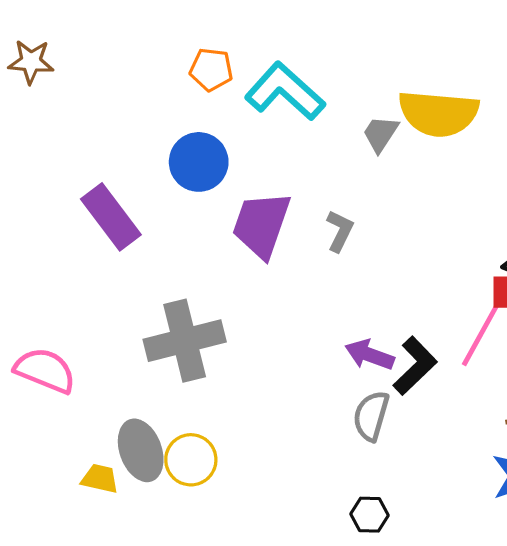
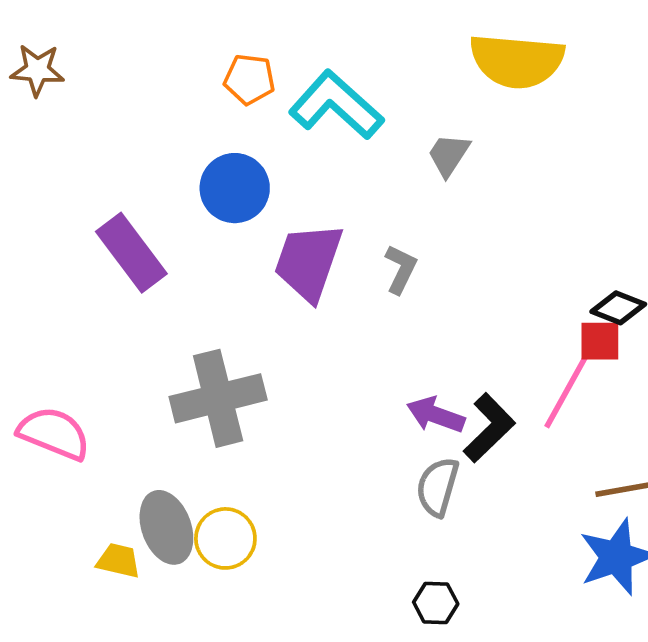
yellow semicircle: (438, 113) -> (517, 61), moved

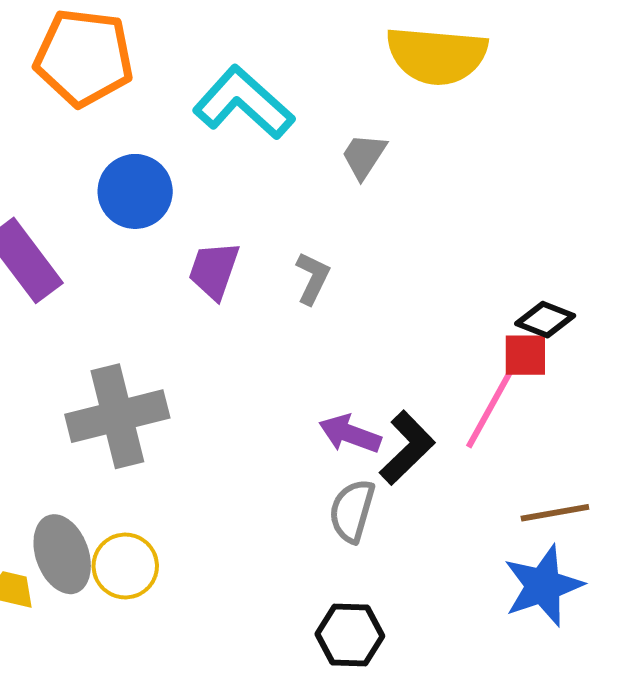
orange pentagon: (249, 79) -> (84, 57), moved, size x1.8
purple trapezoid: (308, 262) -> (214, 270), size x0.7
black hexagon: (436, 603) -> (350, 635), size x1.4

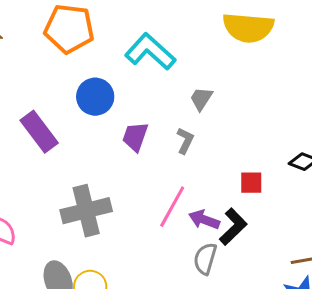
gray trapezoid: (364, 156) -> (201, 99), moved
red square: (525, 355) -> (251, 183), moved
pink line: (490, 408) -> (172, 207), moved

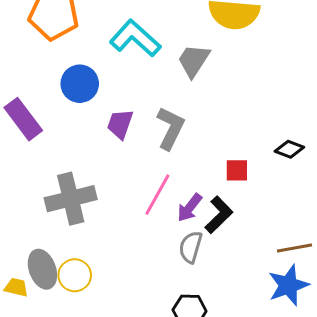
gray trapezoid: (201, 99) -> (194, 61), moved, size x1.4
gray L-shape: (185, 141) -> (170, 128), size x1.6
purple arrow: (204, 220) -> (190, 208), turned -72

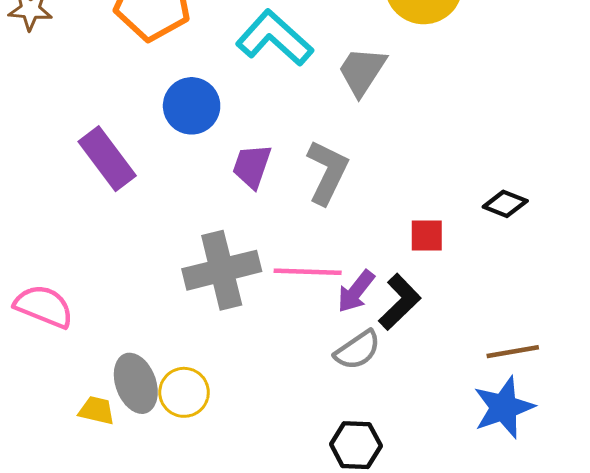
pink line: (157, 195) -> (308, 272), turned 63
gray cross: (71, 199) -> (222, 270), moved
gray semicircle: (191, 247) -> (357, 350), turned -140

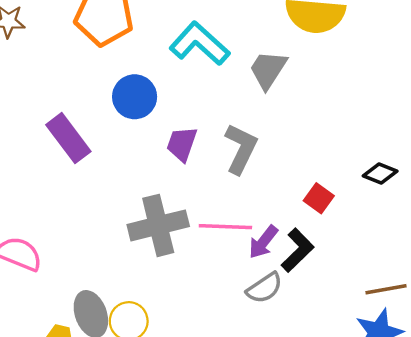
red square: (427, 236) -> (319, 198), turned 36

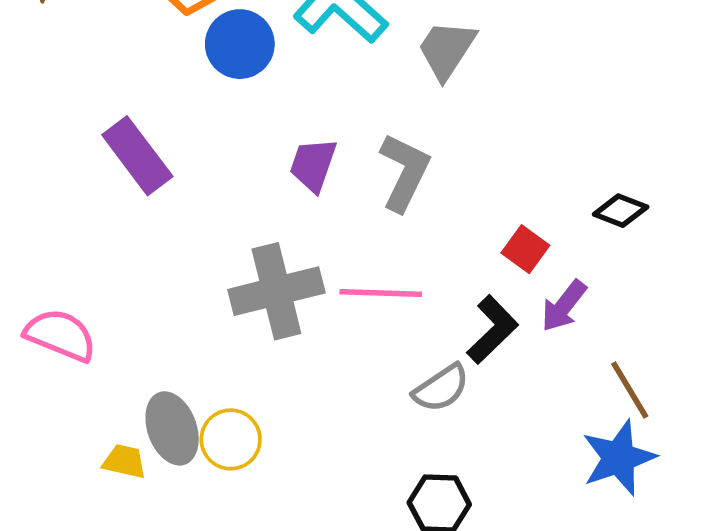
blue circle: (135, 97) -> (240, 44), moved
purple arrow: (263, 242) -> (564, 306), moved
brown line: (386, 289) -> (630, 390), turned 69

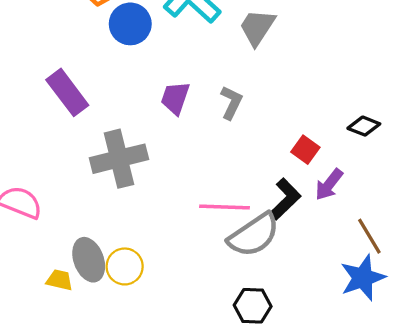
gray L-shape: (405, 172) -> (231, 103), size x0.7
gray cross: (276, 291) -> (119, 159), moved
pink line: (381, 293) -> (225, 207), moved
gray semicircle: (441, 388) -> (254, 235), size x1.5

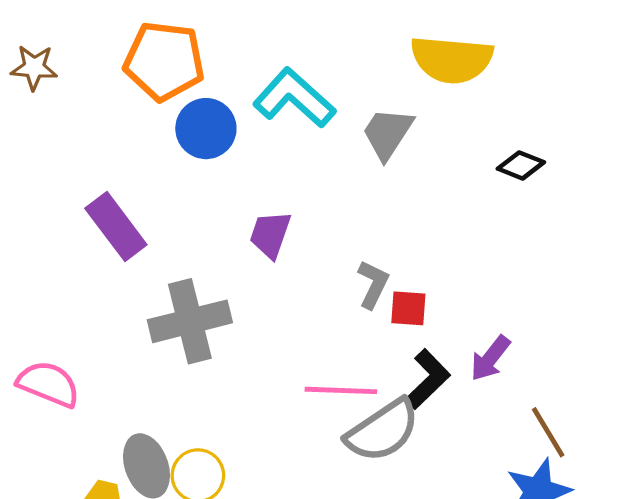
gray L-shape: (231, 103) -> (373, 284), moved
black diamond: (364, 126) -> (521, 165), moved
red square: (305, 150) -> (408, 308), moved, turned -32

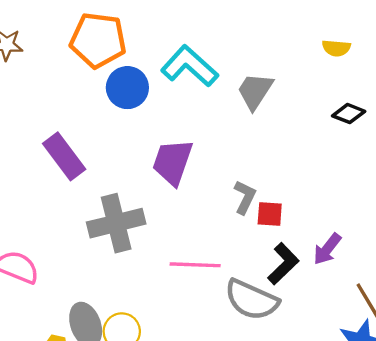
yellow semicircle: (452, 59) -> (336, 48), moved, size x0.5
purple trapezoid: (270, 235) -> (173, 162), size x1.4
pink line: (341, 390) -> (195, 265), moved
gray semicircle: (383, 431) -> (252, 300), turned 58

